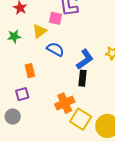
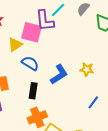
pink square: (55, 18) -> (31, 32), size x1.5
black rectangle: (82, 78) -> (33, 91), moved

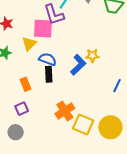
yellow star: (87, 69) -> (92, 56), moved
black rectangle: (33, 91) -> (49, 74), moved

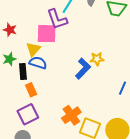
blue semicircle: (48, 59) -> (38, 63), moved
black rectangle: (49, 74) -> (23, 72), moved
purple square: (22, 109) -> (28, 114), size x1.5

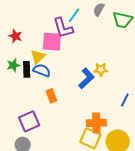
black rectangle: (23, 72) -> (27, 69), moved
orange rectangle: (31, 90) -> (51, 96), moved
orange cross: (71, 115) -> (96, 123), moved, turned 30

